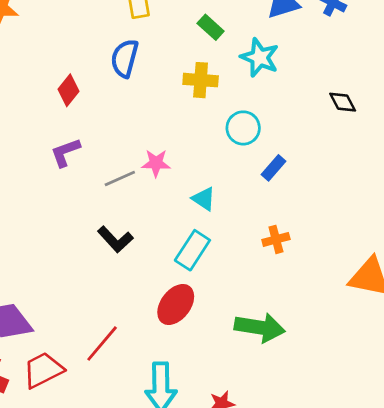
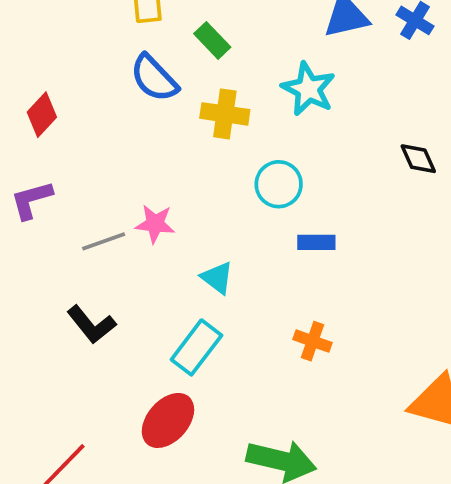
green rectangle: (211, 27) -> (212, 40), moved
blue semicircle: (125, 58) -> (154, 78), moved, turned -63
blue rectangle: (273, 168) -> (316, 242), turned 45
orange cross: (276, 239) -> (313, 341), turned 30

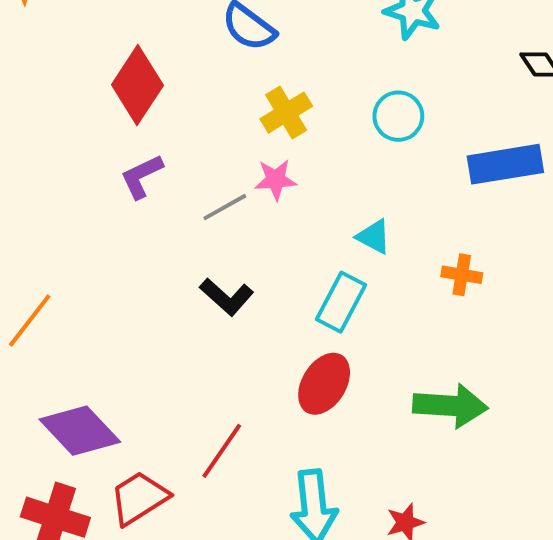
yellow cross: (225, 114) -> (286, 113), moved, turned -30
red diamond: (42, 115) -> (137, 85), size x1.6
blue rectangle: (316, 242) -> (505, 164), moved, size x1.8
cyan triangle: (217, 278) -> (374, 237), moved

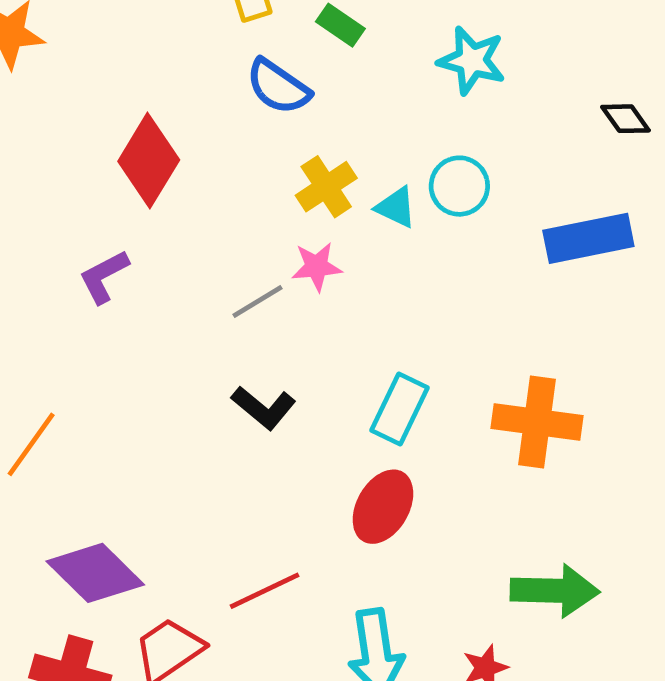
purple L-shape: (142, 176) -> (104, 277), moved
cyan triangle: (374, 237) -> (396, 207), moved
orange cross: (462, 275) -> (537, 422), moved, size x1.8
green arrow: (450, 406) -> (555, 591), moved
red line: (222, 451) -> (265, 591), turned 32

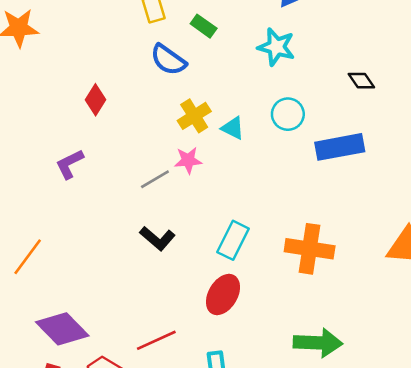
red diamond: (149, 161) -> (96, 100), size x0.6
cyan circle: (459, 186) -> (288, 114), moved

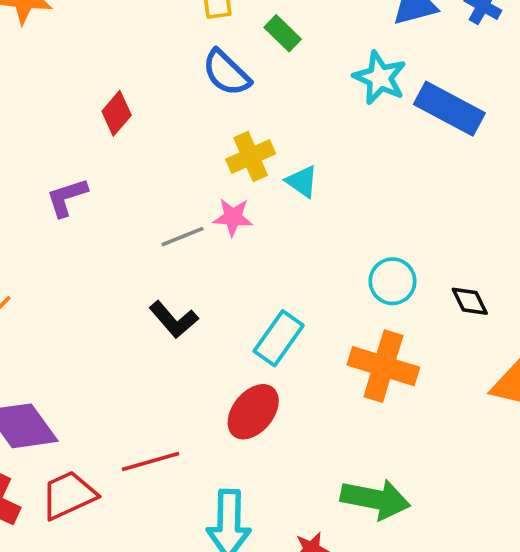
black diamond: (361, 81) -> (470, 301), moved
cyan circle: (288, 114) -> (392, 281), moved
blue rectangle: (340, 147) -> (449, 109), moved, turned 30

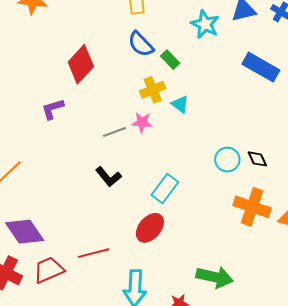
green rectangle: (283, 33) -> (170, 60), moved
cyan star: (380, 78) -> (205, 24), moved
red diamond: (117, 113) -> (81, 64), size x1.6
black diamond: (470, 301) -> (257, 159), moved
orange cross: (383, 366) -> (252, 207), moved

